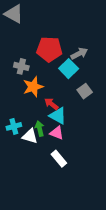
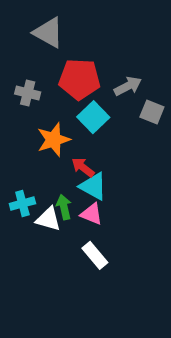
gray triangle: (14, 14) -> (48, 33), moved
gray cross: (21, 66) -> (28, 93), moved
cyan square: (69, 69) -> (93, 117), moved
gray square: (85, 91) -> (152, 112), moved, turned -32

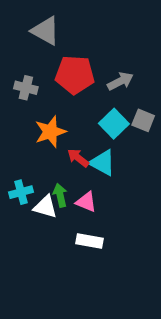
gray square: (152, 112) -> (143, 120), moved
cyan square: (93, 117) -> (114, 124), moved
cyan triangle: (93, 186) -> (102, 163), moved
white rectangle: (95, 255) -> (89, 241), turned -40

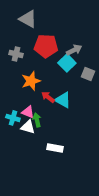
cyan square: (114, 124) -> (67, 63), moved
cyan cross: (21, 192) -> (13, 118), turned 32
pink triangle: (86, 202) -> (28, 112), moved

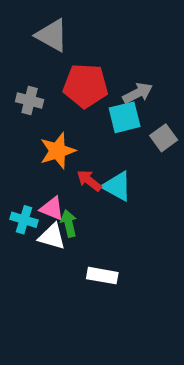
cyan square: (67, 63) -> (125, 117), turned 30
gray square: (88, 74) -> (164, 138), turned 32

